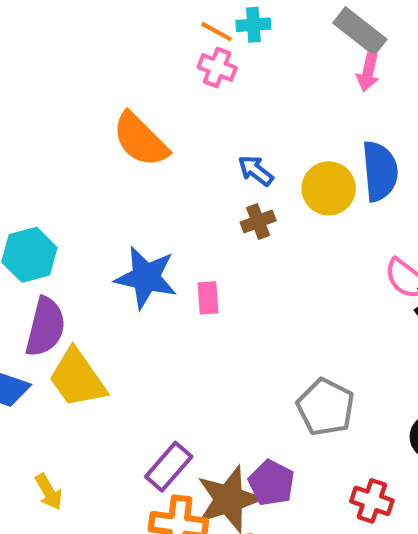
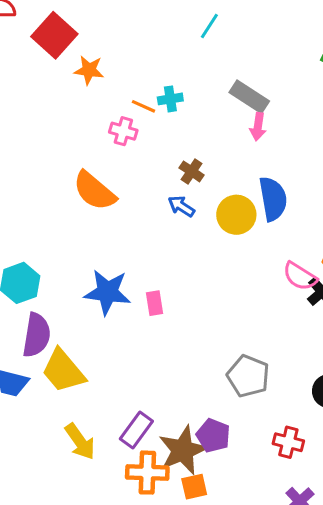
pink cross: (217, 67) -> (123, 131), moved
brown cross: (258, 222) -> (192, 171), moved, turned -30
yellow arrow: (49, 492) -> (80, 442), moved, size x1.4

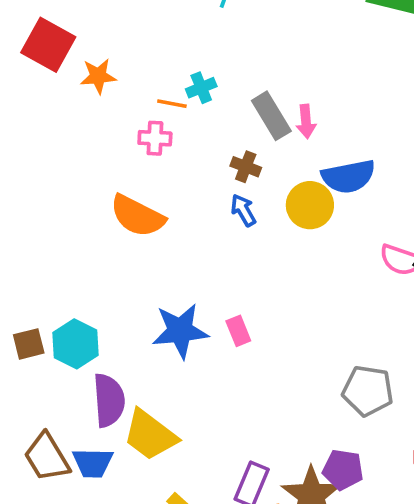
gray rectangle: (249, 97) -> (271, 116), moved, turned 39
pink arrow: (258, 127) -> (306, 122), moved
blue semicircle: (273, 199) -> (348, 177), turned 102
blue arrow: (181, 206) -> (243, 210), turned 40

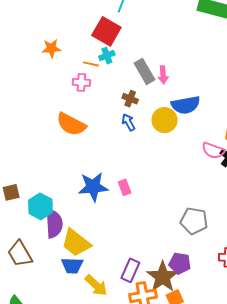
red square: (48, 45) -> (106, 31), moved
cyan hexagon: (76, 344) -> (40, 206), moved
blue trapezoid: (93, 463) -> (72, 266), moved

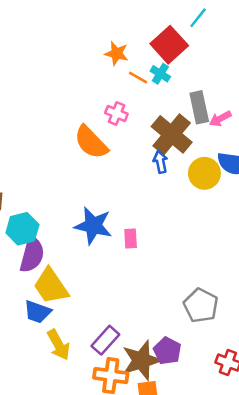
orange star: (51, 48) -> (117, 53), moved
cyan cross: (107, 56) -> (160, 74), turned 35
pink arrow: (163, 75) -> (220, 119), turned 48
pink cross: (81, 82) -> (116, 113), moved
brown cross: (130, 99) -> (172, 134), size x2.0

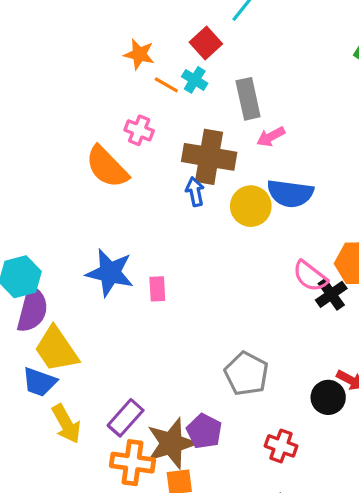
red square: (169, 45) -> (206, 43), size x0.7
gray rectangle: (199, 107) -> (248, 99), moved
brown cross: (172, 134) -> (209, 157), turned -30

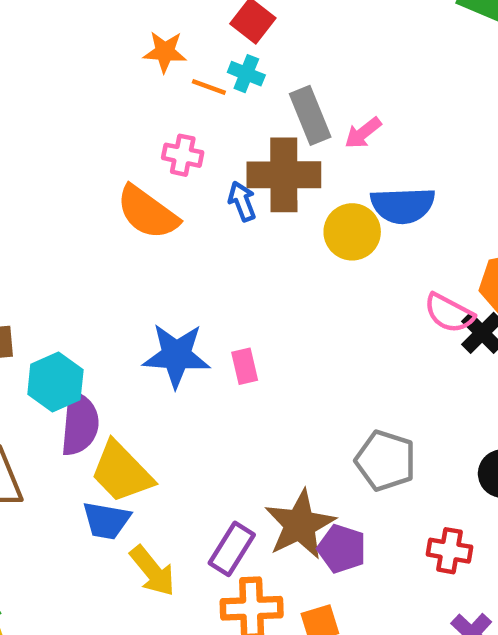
gray rectangle: (248, 99) -> (310, 115), moved
blue arrow: (195, 192) -> (242, 201), moved
brown star: (171, 443) -> (300, 525), moved

